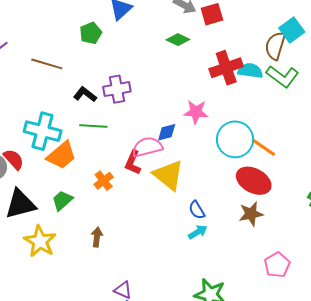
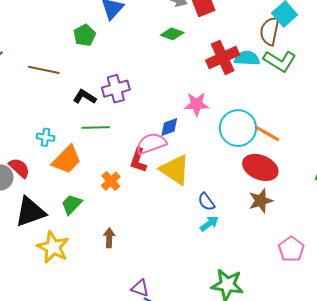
cyan cross: (43, 131) -> (46, 137), size x0.5

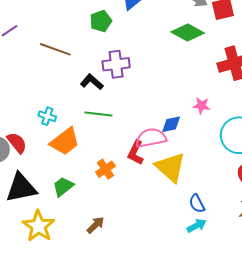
green diamond: (172, 34) -> (188, 32), size x1.4
purple cross: (116, 89) -> (116, 64), moved
pink star: (197, 104) -> (201, 106), size x0.7
brown arrow: (109, 238) -> (96, 225), turned 36

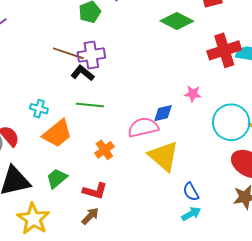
brown line: (55, 49) -> (68, 53), moved
purple cross: (116, 64) -> (91, 55), moved
red L-shape: (136, 153) -> (95, 191), moved, turned -100
orange cross: (105, 169) -> (104, 150), moved

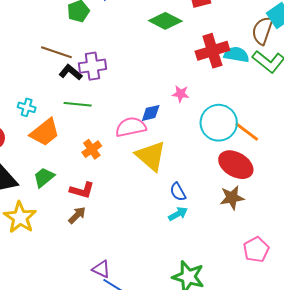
purple cross: (91, 55) -> (92, 66), moved

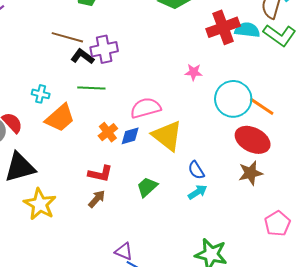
blue diamond: (151, 113) -> (130, 136), moved
green trapezoid: (44, 177) -> (147, 187), moved

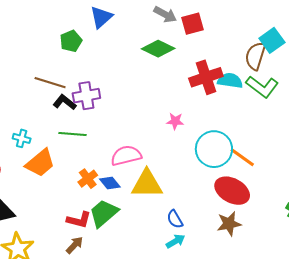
blue diamond: (130, 136) -> (110, 183), turned 65
yellow triangle: (167, 136) -> (147, 184), turned -40
green trapezoid: (147, 187) -> (104, 213), moved, size x1.4

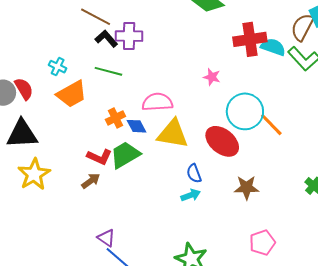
red ellipse: (232, 191) -> (222, 141), moved

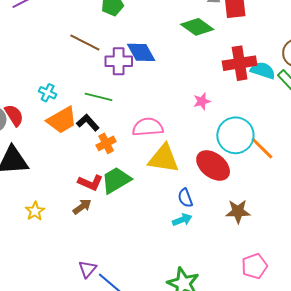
black L-shape: (106, 39) -> (88, 123), moved
pink star: (212, 77) -> (202, 101), turned -30
blue diamond: (136, 126) -> (141, 52), moved, size x1.4
yellow star: (34, 174) -> (35, 211), moved, size x0.6
purple triangle: (106, 238) -> (87, 269), moved, turned 36

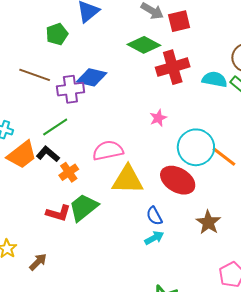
blue diamond: (141, 52) -> (92, 77), turned -40
red cross: (240, 63) -> (173, 67), moved
green line: (98, 97) -> (55, 127), turned -40
brown arrow: (82, 207) -> (38, 262), moved
brown star: (238, 211) -> (208, 222), turned -30

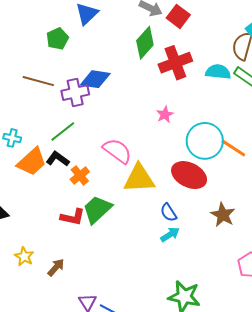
red square: (179, 21) -> (178, 16), turned -35
green diamond: (144, 45) -> (145, 43), turned -72
pink semicircle: (108, 151) -> (117, 151), turned 52

